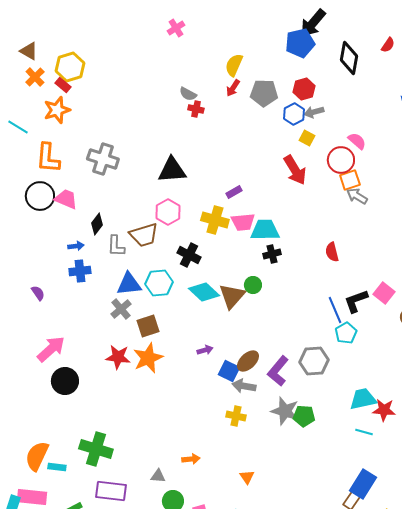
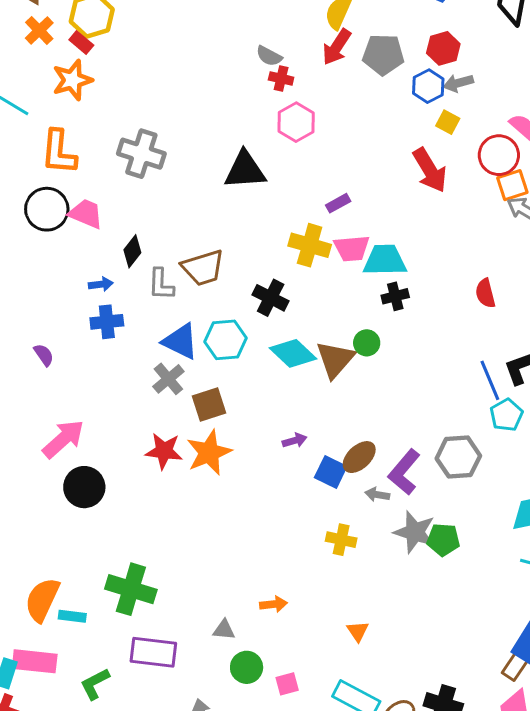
red arrow: (233, 88) -> (337, 47), size x1.4
pink hexagon: (168, 212) -> (296, 122), moved
blue triangle: (129, 284) -> (180, 341), turned 32
gray arrow: (244, 386) -> (377, 495), moved, size x0.7

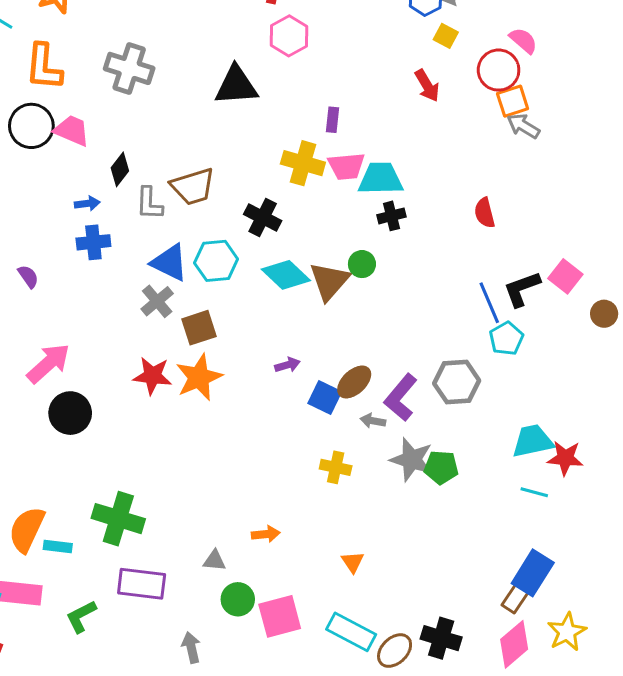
red arrow: (430, 170) -> (427, 86), size x0.7
purple rectangle: (338, 203) -> (332, 120), turned -55
pink square: (287, 684) -> (280, 616), size x1.8

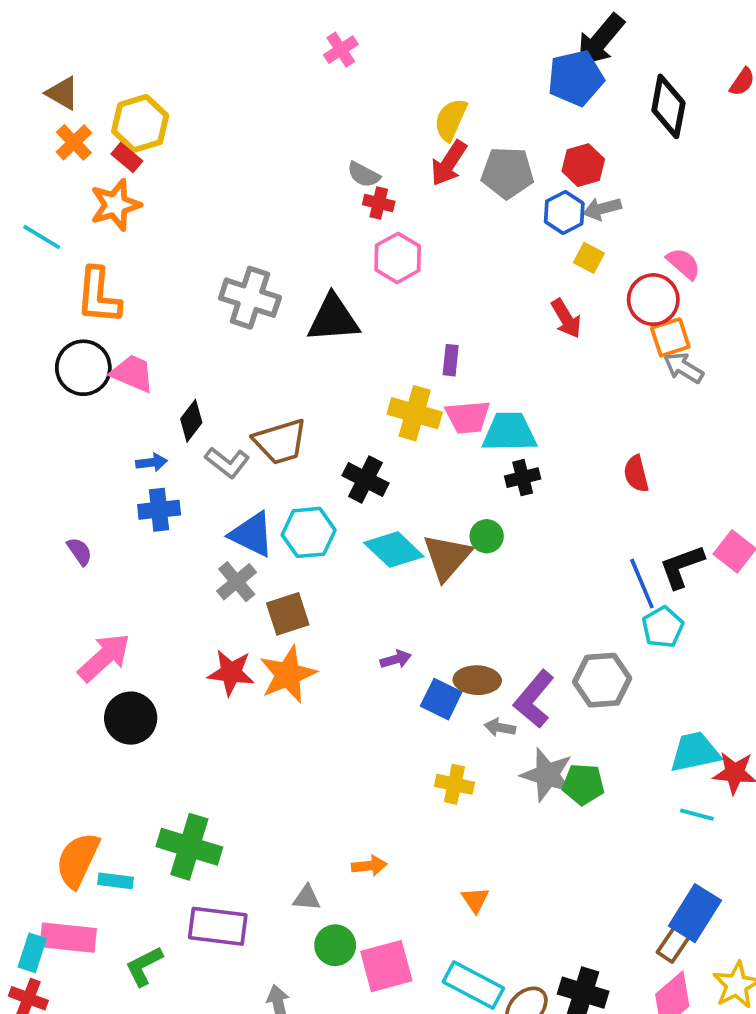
gray cross: (129, 68) -> (250, 298), moved
gray L-shape: (149, 204) -> (227, 462), turned -54
brown ellipse: (354, 382) -> (477, 680), turned 45

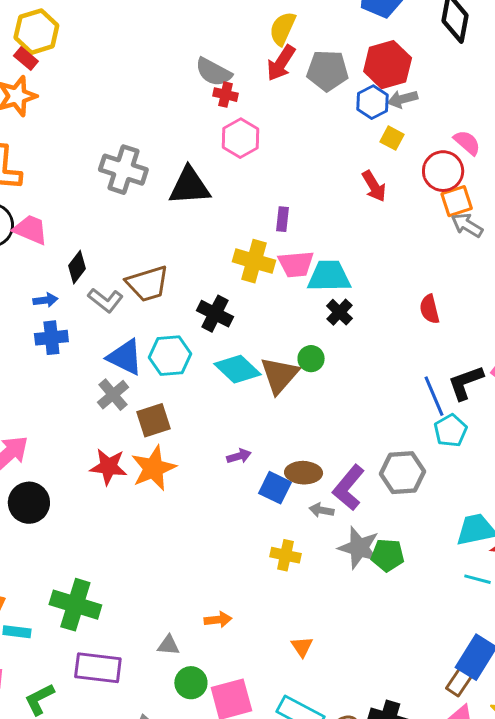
red hexagon: (583, 165) -> (388, 65), size x1.4
gray semicircle: (364, 175) -> (213, 72), size x1.4
black cross: (523, 478) -> (340, 312), turned -32

